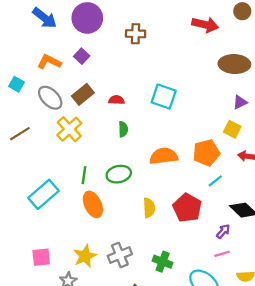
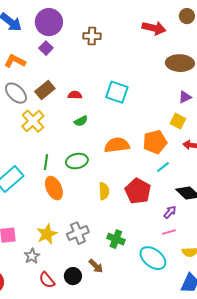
purple square: (82, 56) -> (46, 48), moved
green semicircle: (123, 129) -> (81, 121), turned 64

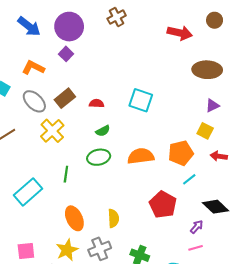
brown cross: (92, 36) -> (117, 17), moved, turned -30
green ellipse: (77, 161) -> (99, 157), moved
orange ellipse: (54, 188) -> (74, 218), moved
yellow semicircle: (104, 191) -> (113, 218), moved

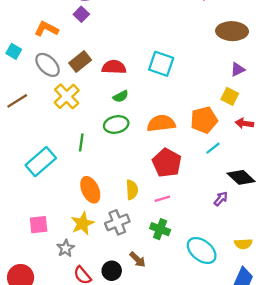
red semicircle: (97, 103) -> (114, 67), size x1.5
red pentagon: (163, 205) -> (167, 163), moved
pink line: (196, 248) -> (162, 199), moved

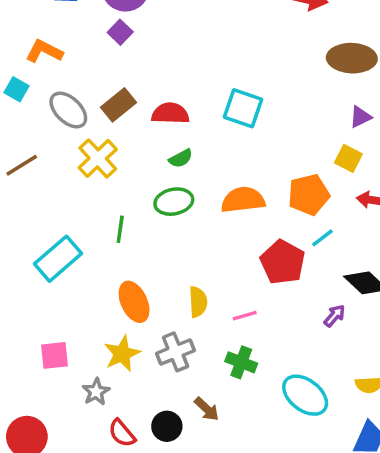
orange L-shape: (46, 29) -> (44, 51), moved
red pentagon: (167, 163) -> (283, 262), moved

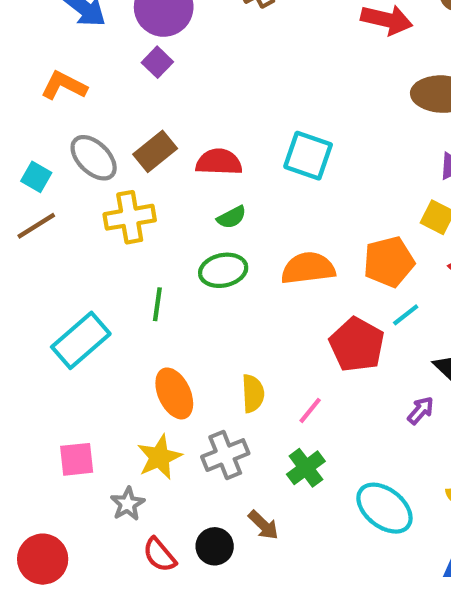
cyan square: (17, 89) -> (36, 177), moved
yellow cross: (98, 158) -> (130, 217), turned 33
pink line: (245, 316) -> (310, 410), turned -35
green cross: (241, 362) -> (306, 468), turned 32

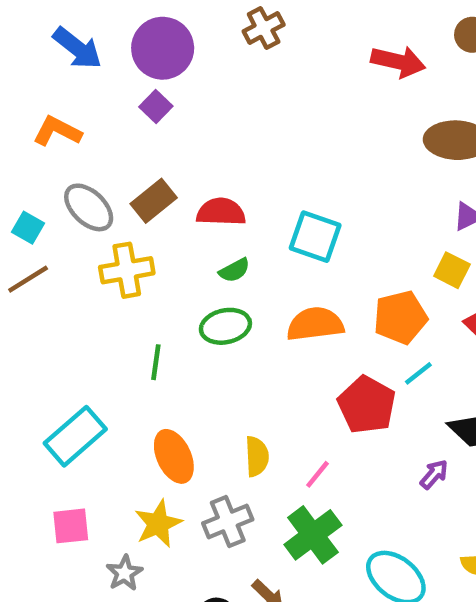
cyan square: (308, 156) -> (315, 237), moved
cyan rectangle: (81, 340) -> (75, 436), moved
green cross: (306, 468) -> (313, 535), size x1.4

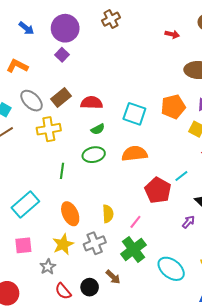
blue arrow: (77, 48) -> (26, 28), size x0.7
red arrow: (398, 62) -> (172, 34), size x0.6
orange pentagon: (400, 317) -> (173, 107), moved

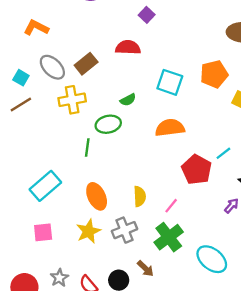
purple square: (62, 55) -> (147, 15), moved
red semicircle: (92, 103) -> (128, 47), moved
green ellipse: (94, 155) -> (108, 124), moved
gray star: (48, 267) -> (59, 278), moved

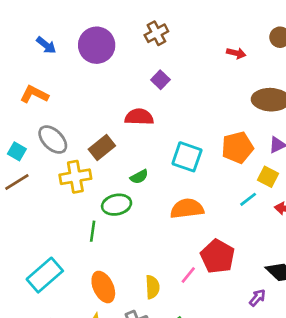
brown rectangle: (86, 64) -> (102, 147), moved
cyan line: (223, 153) -> (248, 199), moved
pink line: (171, 206) -> (188, 275), moved

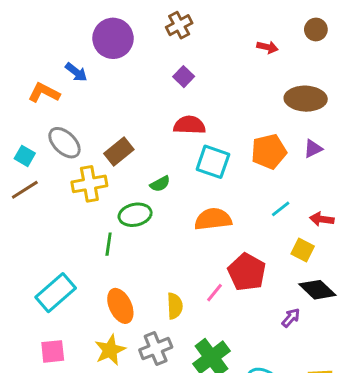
blue arrow: (46, 45) -> (76, 72), moved
red semicircle: (139, 117) -> (189, 125), moved
yellow square: (268, 177) -> (303, 250), moved

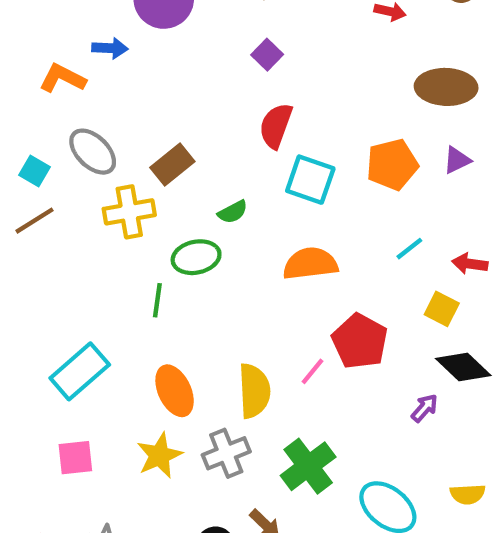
blue arrow: (76, 72) -> (110, 48), turned -35
red semicircle: (189, 125) -> (276, 126), turned -72
yellow semicircle: (175, 306) -> (254, 391), size x1.4

